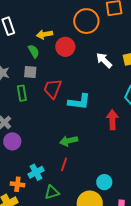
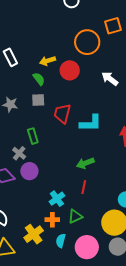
green rectangle: (22, 93) -> (33, 136), moved
orange cross: (17, 184) -> (52, 220), moved

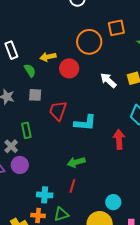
green semicircle: (39, 79) -> (30, 70), moved
cyan cross: (57, 199) -> (45, 195), turned 35

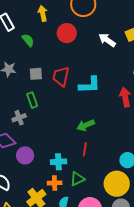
yellow arrow: (48, 57) -> (43, 13), moved, turned 98
gray square: (35, 95) -> (36, 74), moved
gray cross: (11, 146) -> (19, 118), turned 32
purple circle: (20, 165) -> (25, 155), moved

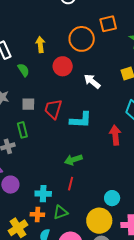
white arrow: (107, 40) -> (92, 81), moved

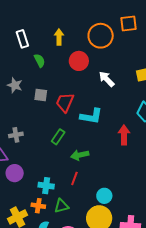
green rectangle: (22, 130) -> (58, 137), moved, turned 42
cyan circle: (112, 198) -> (104, 196), moved

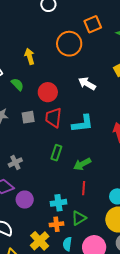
red circle: (79, 61) -> (48, 92), moved

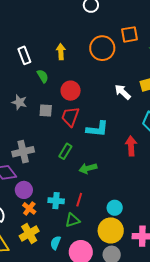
white arrow: (87, 84) -> (123, 92), moved
gray cross: (15, 162) -> (23, 152), size x1.5
red line: (84, 188) -> (79, 200), moved
orange cross: (56, 224) -> (29, 208), moved, turned 32

